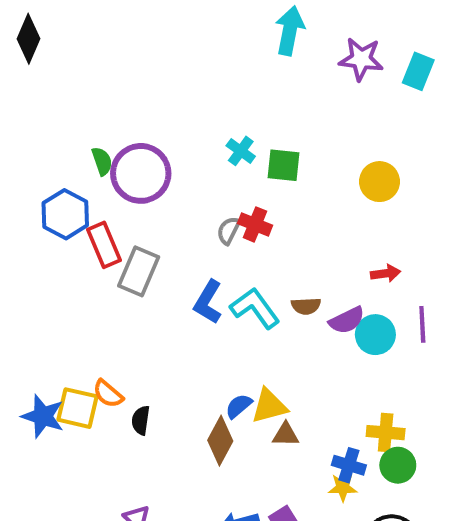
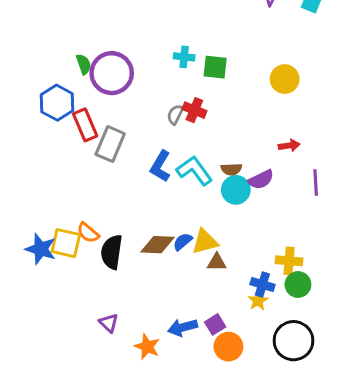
cyan cross: (241, 151) -> (184, 57), turned -30
cyan circle: (375, 335) -> (236, 190), moved
black semicircle: (141, 420) -> (112, 252), size x1.6
brown diamond: (220, 441) -> (157, 245), moved, turned 64
yellow star: (343, 488) -> (258, 301), turned -30

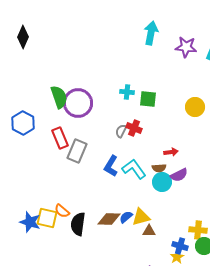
green semicircle: (84, 64) -> (59, 97), size x1.6
blue hexagon: (57, 103) -> (23, 123), moved
red arrow: (289, 146) -> (171, 152), moved

